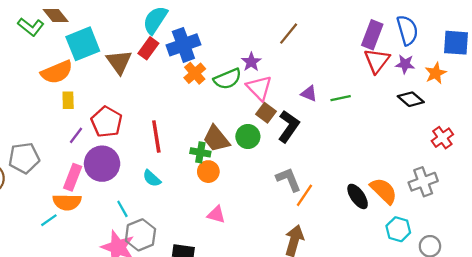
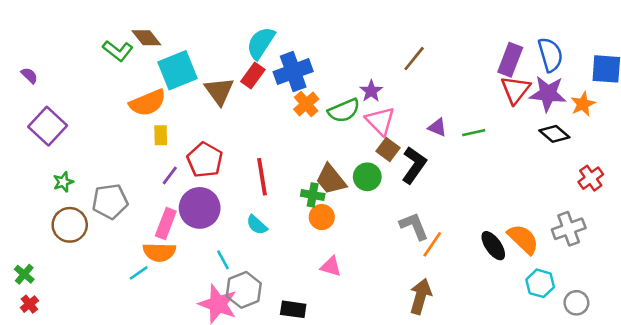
purple star: (405, 64) -> (548, 94), size x1.6

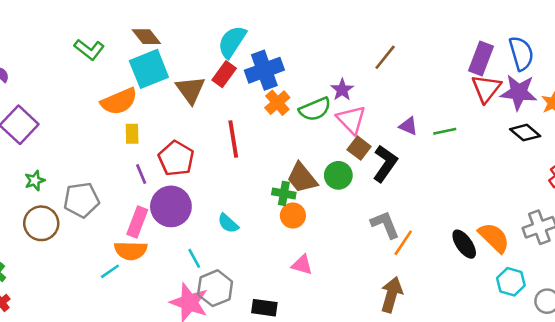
brown diamond: (146, 38) -> (146, 37), moved
purple line: (170, 175) -> (141, 174), turned -60
red line: (262, 177) -> (233, 139), moved

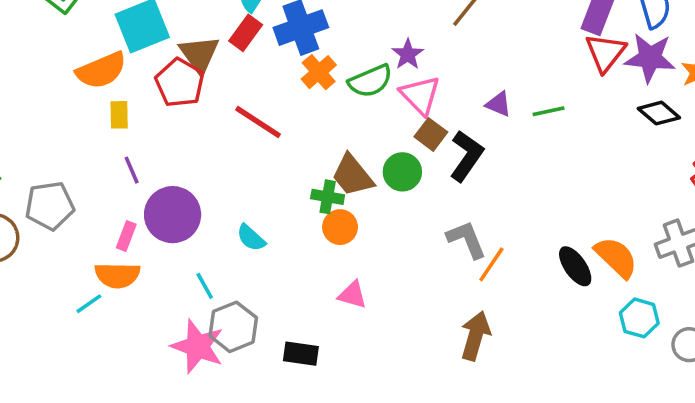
red line: (233, 139) -> (258, 122), turned -48
red pentagon: (176, 158) -> (180, 83), moved
pink rectangle: (137, 222) -> (126, 236), size x0.7

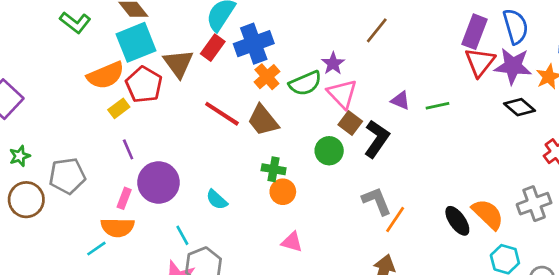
red pentagon: (180, 83) -> (144, 85), moved
yellow rectangle: (119, 115) -> (119, 108), turned 54
brown trapezoid: (353, 175) -> (263, 120), moved

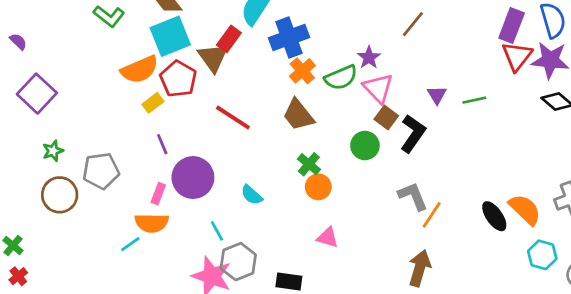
red rectangle: (213, 48) -> (229, 39), moved
purple triangle: (400, 100) -> (437, 95), turned 36
red line: (222, 114) -> (233, 118), moved
green cross: (274, 169) -> (309, 164), turned 30

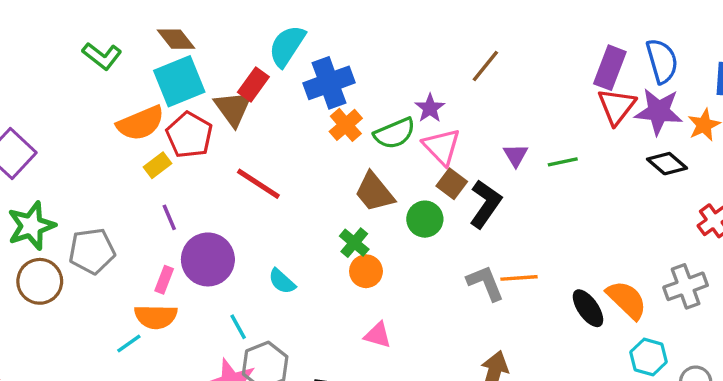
brown trapezoid: (298, 115) -> (374, 192), moved
green star: (53, 151) -> (31, 226), size x1.8
orange line: (432, 215) -> (519, 278), moved, turned 52

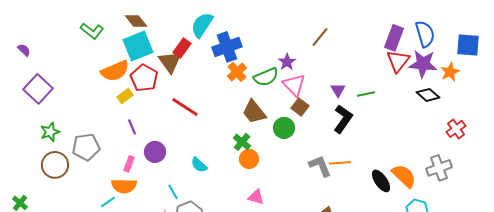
black L-shape: (485, 204) -> (343, 119), moved
green star: (31, 226) -> (50, 132), size x0.7
purple circle: (208, 259) -> (155, 152), size x0.7

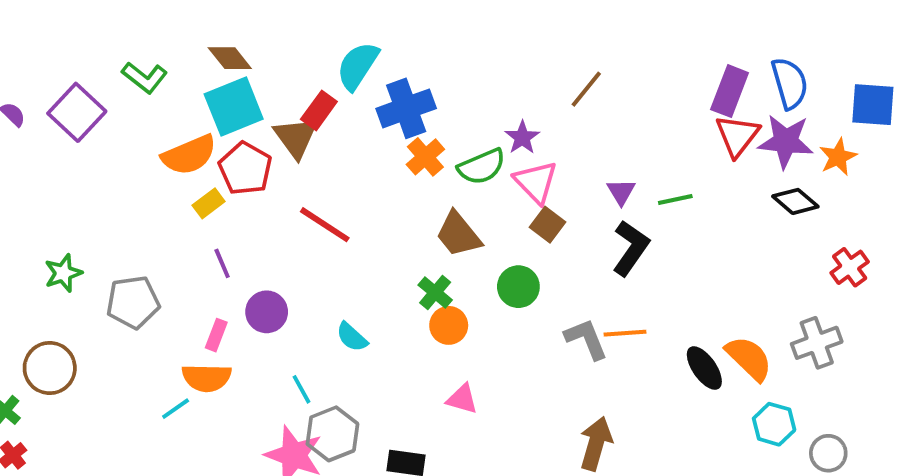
purple square: (38, 89) -> (77, 112), moved
green circle: (284, 128) -> (518, 287), moved
brown circle: (55, 165) -> (50, 368), moved

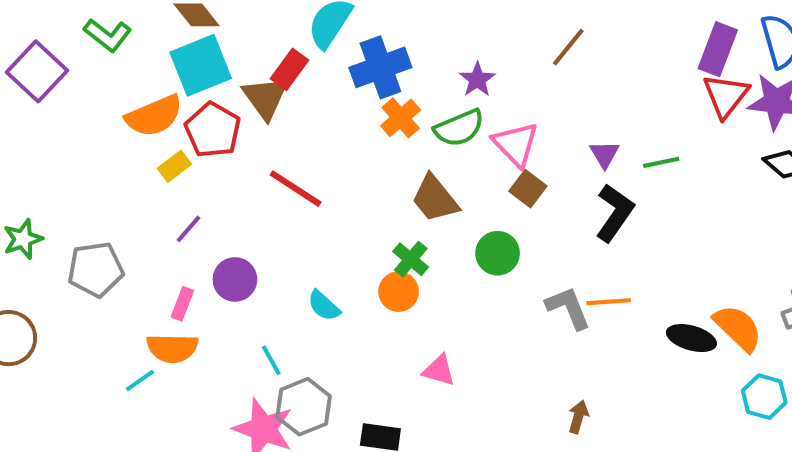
purple star: (522, 138) -> (477, 79), moved
purple line: (222, 263) -> (188, 229), turned 64
orange circle: (449, 325) -> (399, 292), moved
black ellipse: (704, 368) -> (691, 338), turned -39
brown arrow: (596, 444) -> (578, 417), size x0.6

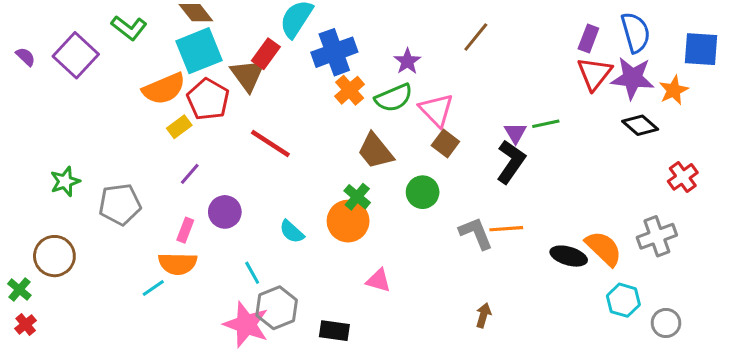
purple rectangle: (718, 49) -> (588, 38), size x0.7
purple triangle: (605, 154) -> (515, 133), moved
orange circle: (399, 292) -> (348, 221), size x1.4

